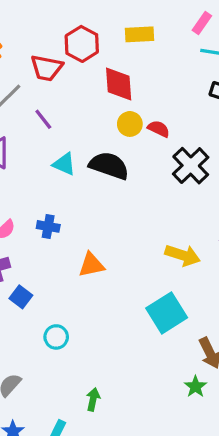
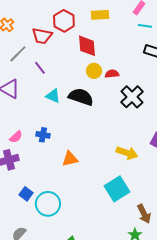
red semicircle: (159, 129) -> (112, 74), turned -32
blue square: (21, 297) -> (26, 194), moved
cyan circle: (56, 337) -> (48, 204), size x1.6

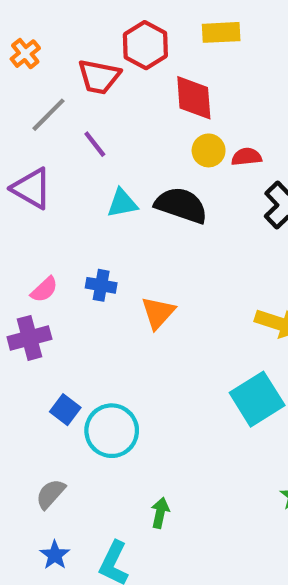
cyan triangle: (53, 96) -> (122, 203), turned -35
orange triangle: (70, 159) -> (158, 313), moved, turned -36

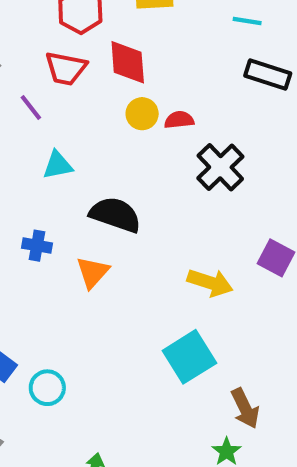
red trapezoid: (99, 77) -> (66, 68), moved
black semicircle: (181, 205) -> (115, 215), moved
cyan circle: (112, 431) -> (47, 388), size x0.7

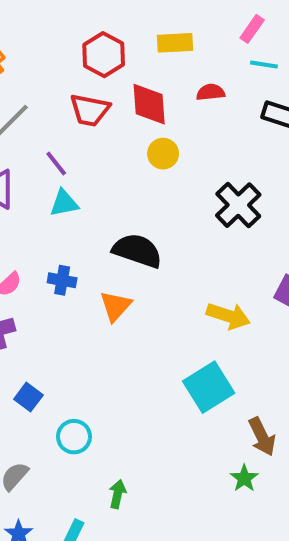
purple line: (31, 108) -> (56, 163), moved
red semicircle: (179, 120) -> (211, 92), moved
cyan triangle: (58, 165) -> (64, 203), moved
cyan circle: (47, 388) -> (74, 437), moved

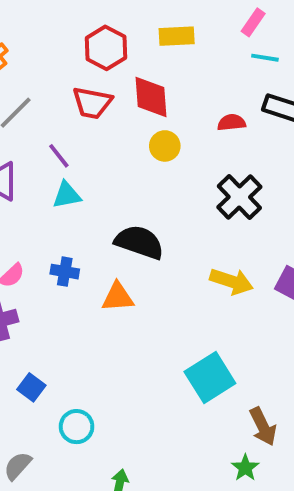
red semicircle: (211, 92) -> (232, 122), moved
orange triangle: (116, 306) -> (118, 297), turned 44
yellow arrow: (228, 316) -> (232, 281), moved

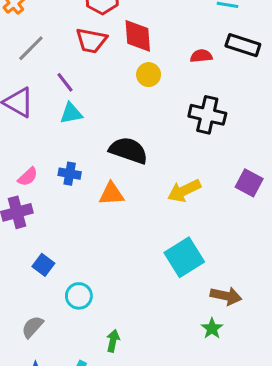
black cross: (239, 197) -> (207, 115), turned -33
yellow arrow: (232, 281) -> (184, 191), moved, turned 136
brown arrow: (263, 427) -> (226, 296), turned -52

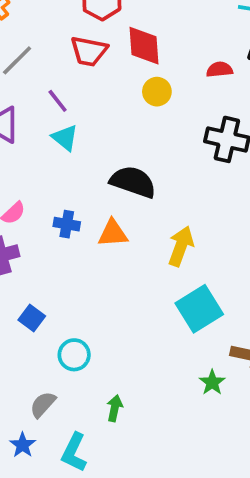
cyan triangle: (71, 113) -> (65, 138), turned 50
blue cross: (70, 174) -> (67, 224), moved
yellow arrow: (184, 191) -> (181, 246), moved, turned 136
gray semicircle: (32, 327) -> (43, 404), moved
green star: (212, 328) -> (212, 382), moved

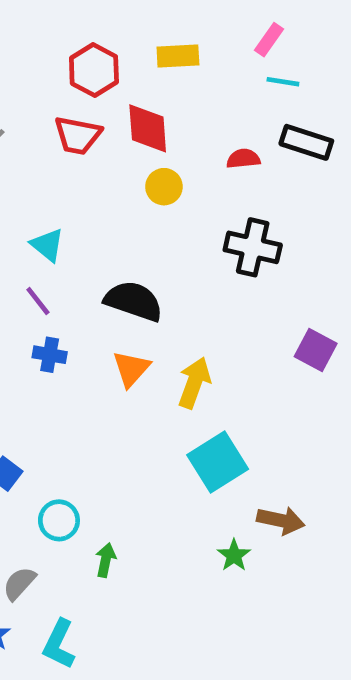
purple line: (58, 101) -> (38, 301), moved
orange triangle: (113, 233) -> (131, 369), moved, turned -44
green arrow: (115, 408) -> (106, 560), moved

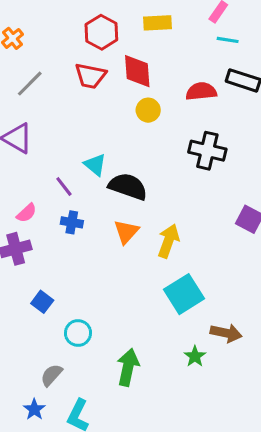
red semicircle: (243, 159) -> (201, 91), size x1.4
cyan triangle: (47, 245) -> (95, 165), moved
green arrow: (106, 560) -> (128, 367), moved, size x1.6

